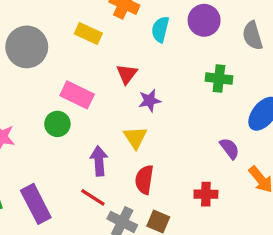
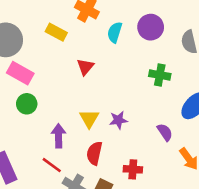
pink rectangle: (77, 95) -> (20, 73), moved
purple star: (150, 101) -> (118, 120), moved
red cross: (206, 194) -> (133, 169), moved

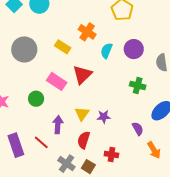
red triangle: (85, 67) -> (82, 75), size x1.5
pink rectangle: (20, 73) -> (57, 81), moved
red line: (52, 165) -> (41, 142), moved

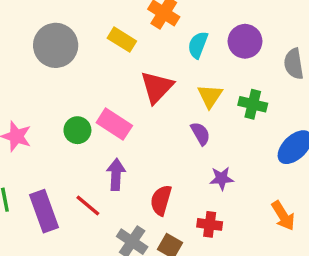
pink rectangle: (57, 81) -> (114, 124), moved
yellow triangle: (82, 114) -> (210, 96), moved
purple star: (104, 117) -> (222, 178), moved
purple semicircle: (138, 129) -> (200, 134), moved

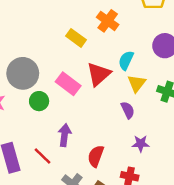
gray circle: (56, 45) -> (23, 73), moved
cyan semicircle: (198, 45) -> (126, 60), moved
pink rectangle: (114, 124) -> (68, 84), moved

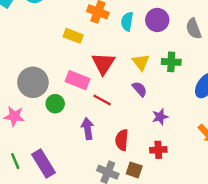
cyan semicircle: (126, 60) -> (127, 21), moved
red line: (43, 156) -> (102, 100), moved

